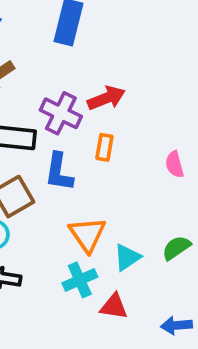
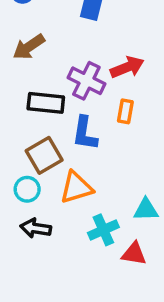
orange triangle: (87, 234) -> (76, 188), moved, turned 48
cyan triangle: (127, 257) -> (146, 210), turned 32

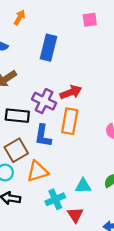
orange rectangle: (125, 111) -> (70, 121), size x1.6
red triangle: (134, 254) -> (75, 215), turned 48

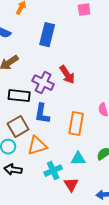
red arrow: (71, 92) -> (67, 75), turned 78
orange rectangle: (70, 121) -> (76, 124), moved

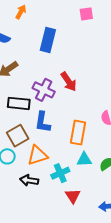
cyan triangle: (78, 159) -> (84, 160), moved
black arrow: (13, 170) -> (29, 180), moved
cyan cross: (53, 171) -> (60, 173), moved

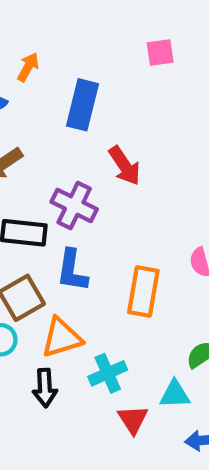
orange arrow: (21, 12) -> (28, 67), moved
red arrow: (69, 82) -> (124, 166), moved
cyan triangle: (84, 160) -> (175, 394), moved
black arrow: (29, 180) -> (45, 388), turned -102

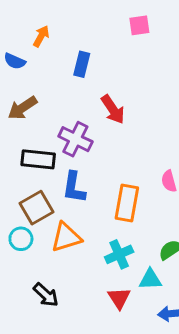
blue rectangle: (83, 105) -> (82, 64), size x0.7
cyan cross: (108, 373) -> (119, 254), moved
black arrow: (45, 388) -> (46, 295), moved, turned -44

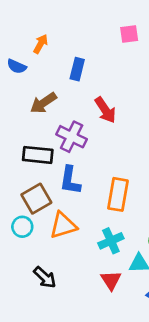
brown arrow: (22, 108) -> (43, 103), moved

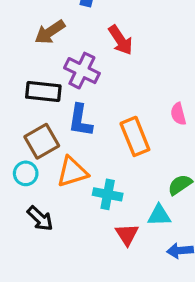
orange rectangle: (118, 194) -> (135, 136), turned -32
cyan cross: (111, 241) -> (108, 194), moved, turned 35
black arrow: (45, 277) -> (40, 218), moved

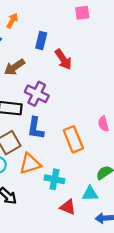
red arrow: (120, 40) -> (63, 59), moved
red triangle: (127, 234) -> (68, 207), turned -35

